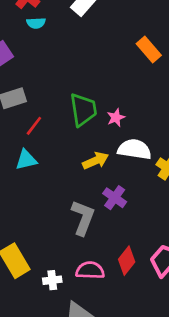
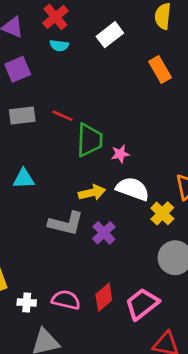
orange rectangle: (149, 50) -> (160, 70), moved
red line: (34, 126) -> (62, 116), moved, turned 66
gray L-shape: (83, 218) -> (66, 223), moved, turned 72

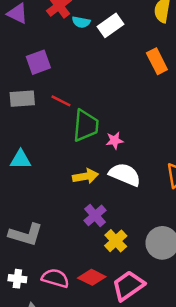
cyan semicircle: (59, 46) -> (81, 22), moved
purple square: (18, 69) -> (38, 62), moved
yellow cross: (162, 213) -> (116, 241), moved
gray L-shape: (66, 223) -> (26, 234), moved
red diamond: (104, 297) -> (92, 277), turned 64

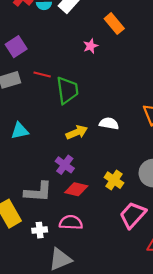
pink star: (115, 140) -> (91, 46), moved
white semicircle: (125, 175) -> (109, 124), size x0.7
purple cross: (95, 215) -> (65, 165), moved
red diamond: (92, 277) -> (76, 189), moved

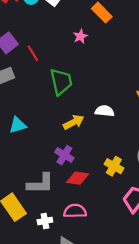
red line: (42, 74) -> (33, 53), moved, turned 49

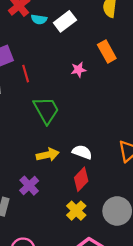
green trapezoid: (61, 82) -> (46, 110), turned -32
red diamond: (78, 178) -> (81, 179), moved, turned -70

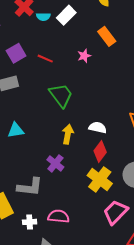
red line: (26, 74) -> (45, 59), moved, turned -42
yellow arrow: (48, 155) -> (68, 134), turned -60
yellow cross: (76, 211) -> (100, 179), size x1.4

